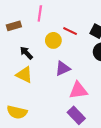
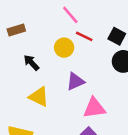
pink line: (40, 13) -> (70, 15), moved, turned -49
yellow triangle: (24, 75) -> (39, 97), moved

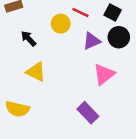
purple triangle: (75, 82) -> (92, 41), moved
pink triangle: (94, 108) -> (104, 74), moved, turned -30

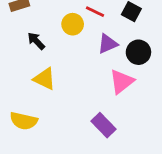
black circle: (119, 37) -> (138, 52), moved

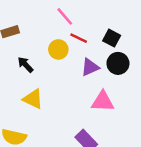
black circle: (138, 52) -> (118, 63), moved
pink triangle: (122, 82) -> (103, 101), turned 40

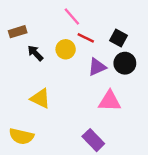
black arrow: (25, 65) -> (35, 53), moved

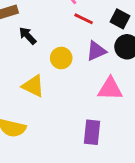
yellow circle: (66, 49) -> (61, 58), moved
purple rectangle: (93, 140) -> (92, 132), turned 50

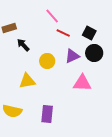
yellow triangle: (33, 86) -> (27, 81), turned -36
purple rectangle: (92, 132) -> (47, 114), moved

